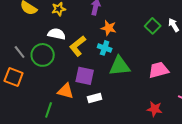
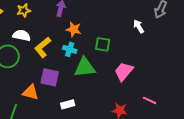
green square: (153, 26) -> (103, 44), moved, turned -35
pink trapezoid: (159, 70) -> (124, 71), turned -35
white rectangle: (95, 98) -> (68, 104), moved

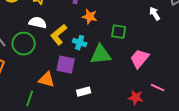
cyan cross: (70, 49) -> (80, 43), moved
pink line: (150, 100) -> (158, 88), moved

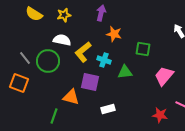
green triangle: (101, 55) -> (125, 72), size x0.7

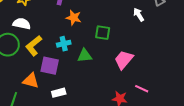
yellow L-shape: (83, 52) -> (34, 46), moved
cyan cross: (104, 60) -> (64, 44), turned -32
white rectangle: (108, 109) -> (59, 93), moved

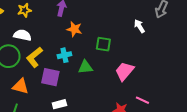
orange triangle: (31, 81) -> (20, 86), moved

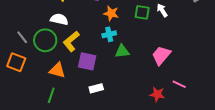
white arrow: (139, 26) -> (162, 10), moved
green square: (103, 44) -> (142, 12), moved
cyan cross: (64, 55) -> (109, 34), moved

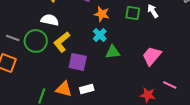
cyan cross: (109, 34) -> (100, 35), turned -32
gray line: (22, 37) -> (13, 38), turned -32
orange triangle: (57, 70) -> (64, 89), moved

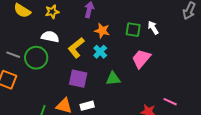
yellow L-shape: (62, 42) -> (76, 48), moved
green triangle: (113, 52) -> (113, 79), moved
pink trapezoid: (152, 56) -> (141, 59), moved

